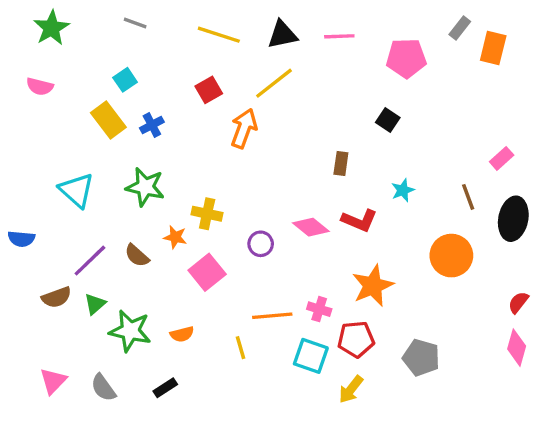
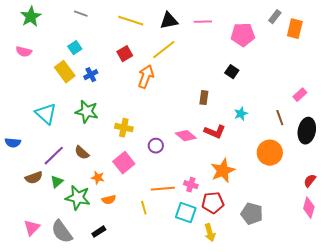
orange star: (175, 237) -> (98, 178), moved
gray semicircle: (103, 388) -> (62, 232), size x1.4
yellow arrow: (351, 389) -> (210, 233), turned -54

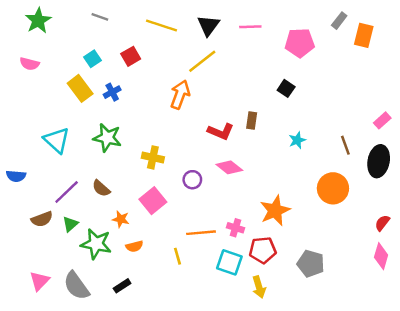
black triangle: (169, 21) -> (208, 26), turned -42
red square: (125, 54) -> (131, 56), moved
pink rectangle: (300, 95) -> (382, 120), moved
red L-shape: (215, 132) -> (221, 132), moved

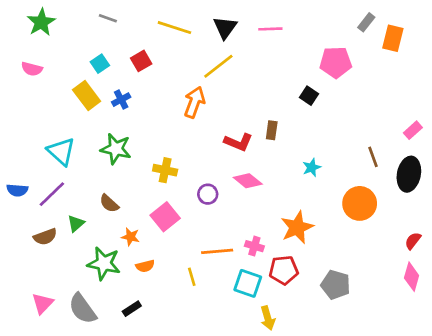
pink pentagon: (300, 43) -> (336, 62), moved
cyan star: (297, 140) -> (312, 167), moved
purple line: (67, 192) -> (52, 194), moved
green triangle: (70, 224) -> (76, 223), moved
yellow arrow: (259, 287) -> (268, 318), moved

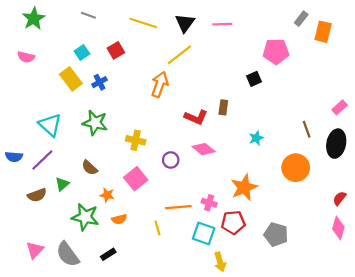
black square: (309, 96) -> (254, 79), turned 32

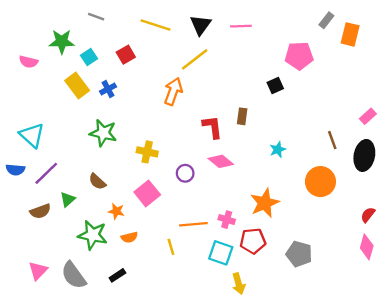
green star: (34, 19) -> (62, 42), moved, turned 30
red L-shape: (196, 117) -> (212, 127), turned -120
cyan triangle: (50, 125) -> (32, 135), moved

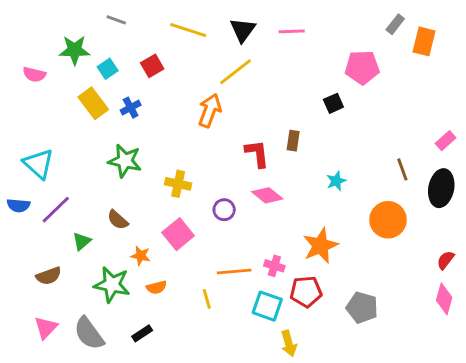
brown semicircle: (40, 211) -> (49, 276), moved

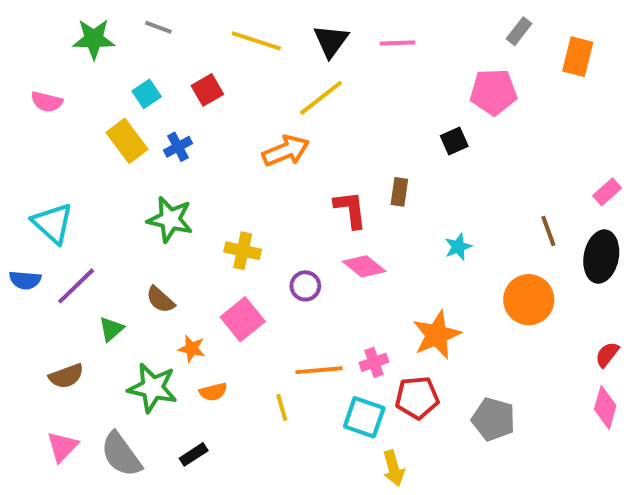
gray rectangle: (395, 24) -> (519, 31), moved
green star: (75, 50) -> (94, 39), moved
orange arrow: (210, 110) -> (286, 151), turned 48
pink cross: (274, 266) -> (374, 362), turned -36

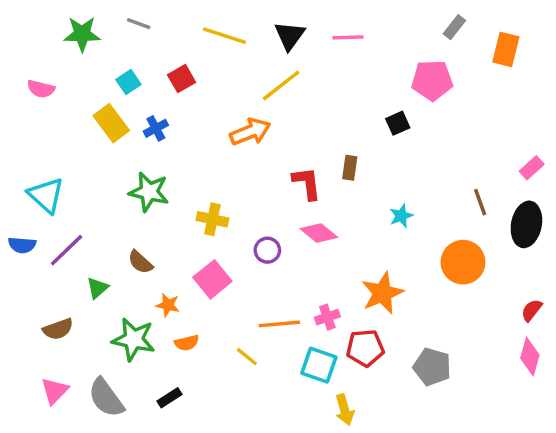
yellow line: (282, 407) -> (247, 357), turned -35

